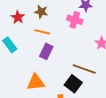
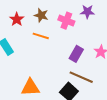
pink cross: (75, 20) -> (66, 21), moved
purple rectangle: (46, 51) -> (76, 54), moved

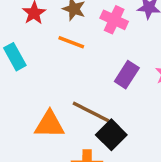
brown line: (81, 77) -> (91, 112), moved

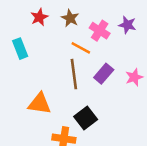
orange line: (71, 42) -> (81, 48), moved
brown line: (91, 112) -> (74, 74), moved, turned 48

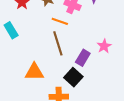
purple rectangle: (104, 74) -> (83, 58), moved
pink star: (134, 77) -> (104, 46), moved

